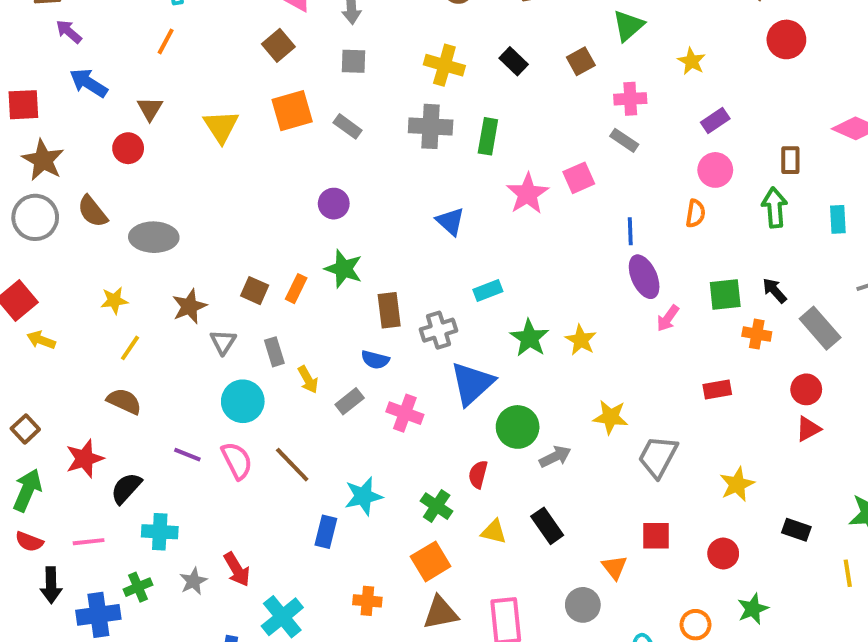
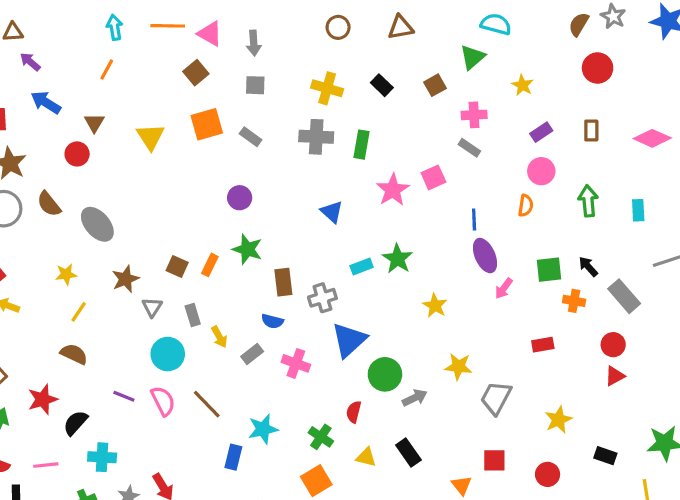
brown rectangle: (790, 160) -> (591, 131), moved
gray ellipse: (154, 237) -> (97, 224), turned 48
green star: (529, 338) -> (397, 259), moved

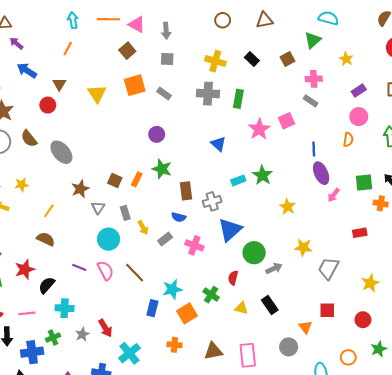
yellow star: (66, 274) -> (22, 185), moved
orange square: (316, 481) -> (187, 313), moved

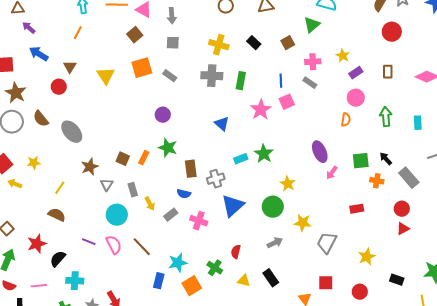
yellow star: (346, 59) -> (343, 56), moved
blue line: (314, 149) -> (281, 81), moved
green circle: (254, 253) -> (273, 207), moved

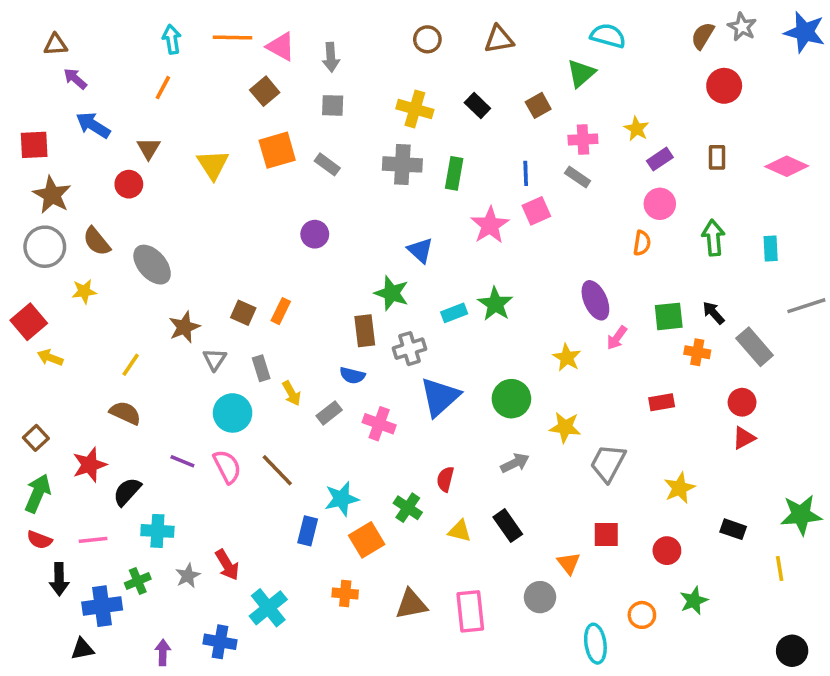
green star: (168, 148) -> (392, 293), moved
yellow star: (34, 163) -> (84, 291), moved
yellow star: (288, 184) -> (567, 358), moved

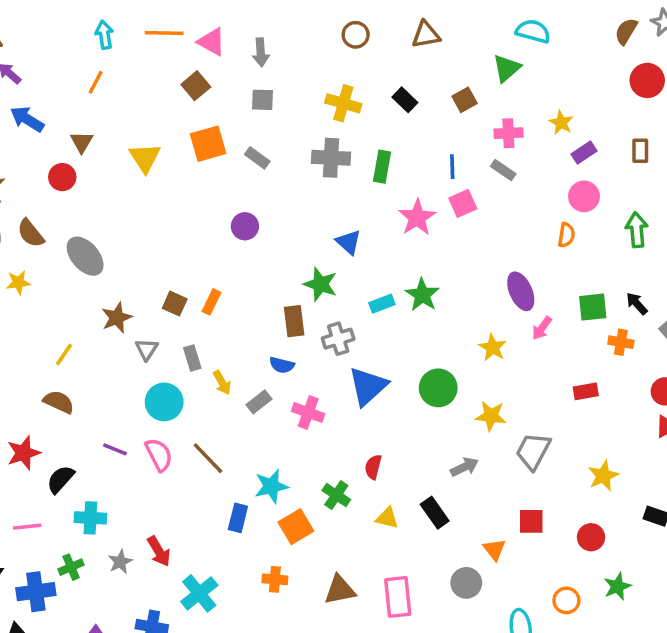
gray arrow: (515, 463) -> (465, 467), moved

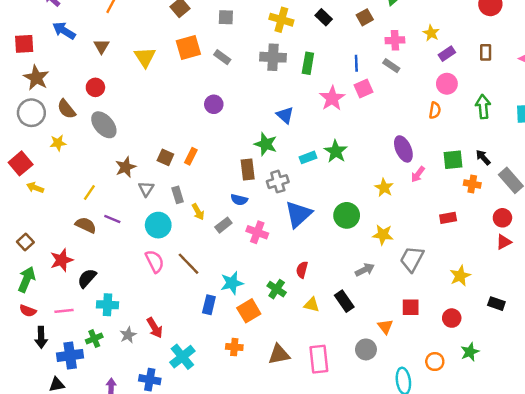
red circle: (62, 177) -> (95, 87), moved
purple line: (115, 449) -> (112, 219), moved

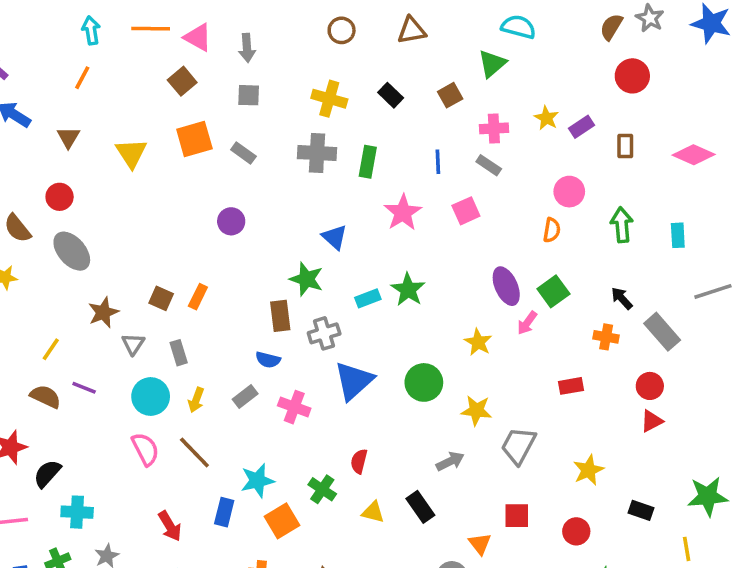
purple rectangle: (447, 54) -> (582, 127), moved
pink square: (364, 89) -> (466, 211), moved
green square: (453, 160) -> (553, 291), moved, turned -30
yellow arrow: (198, 212) -> (196, 400), moved, turned 49
red arrow: (155, 328) -> (170, 526), moved

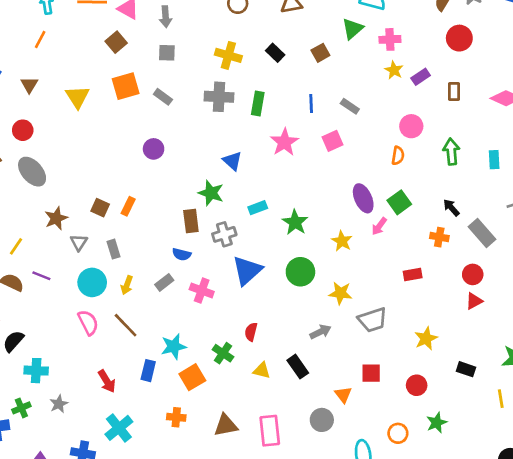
pink cross: (494, 128) -> (390, 39), moved
green star: (408, 290) -> (295, 222), moved
gray trapezoid: (518, 446) -> (373, 320), turned -136

